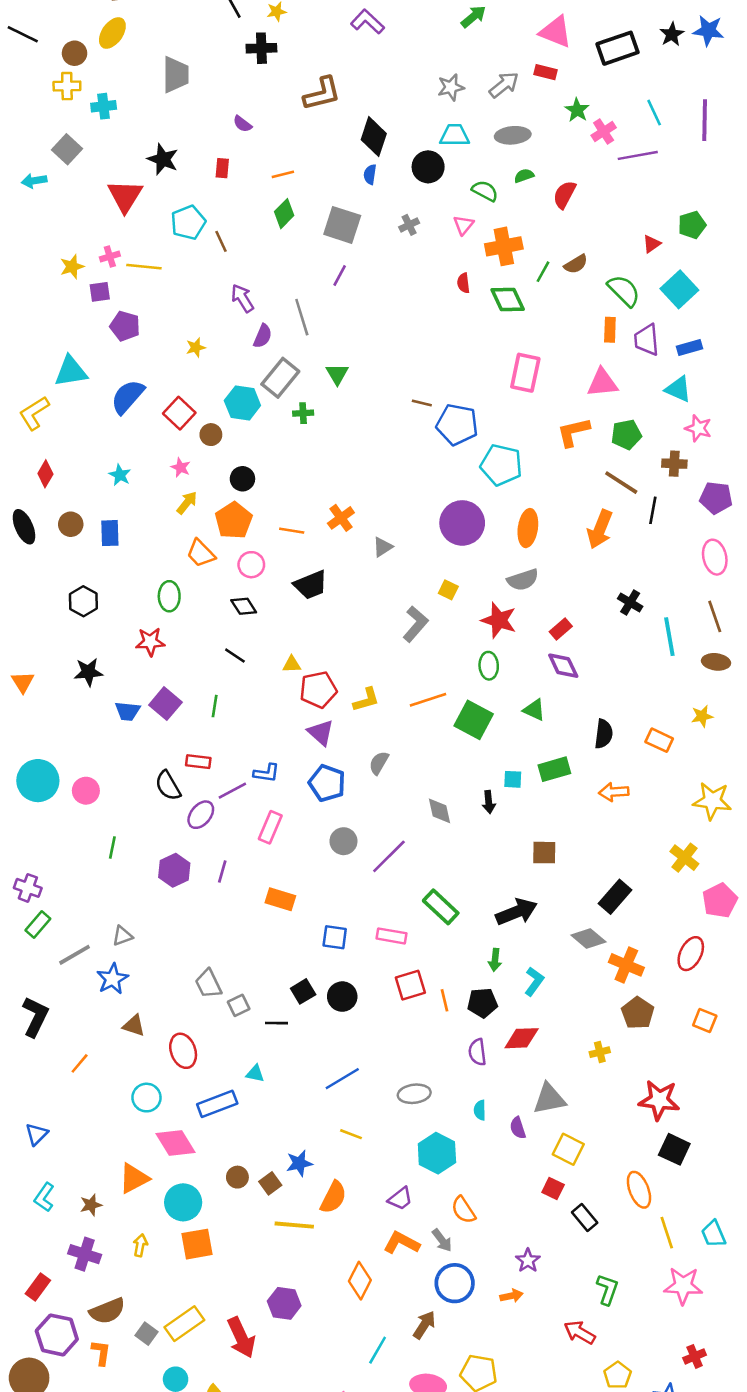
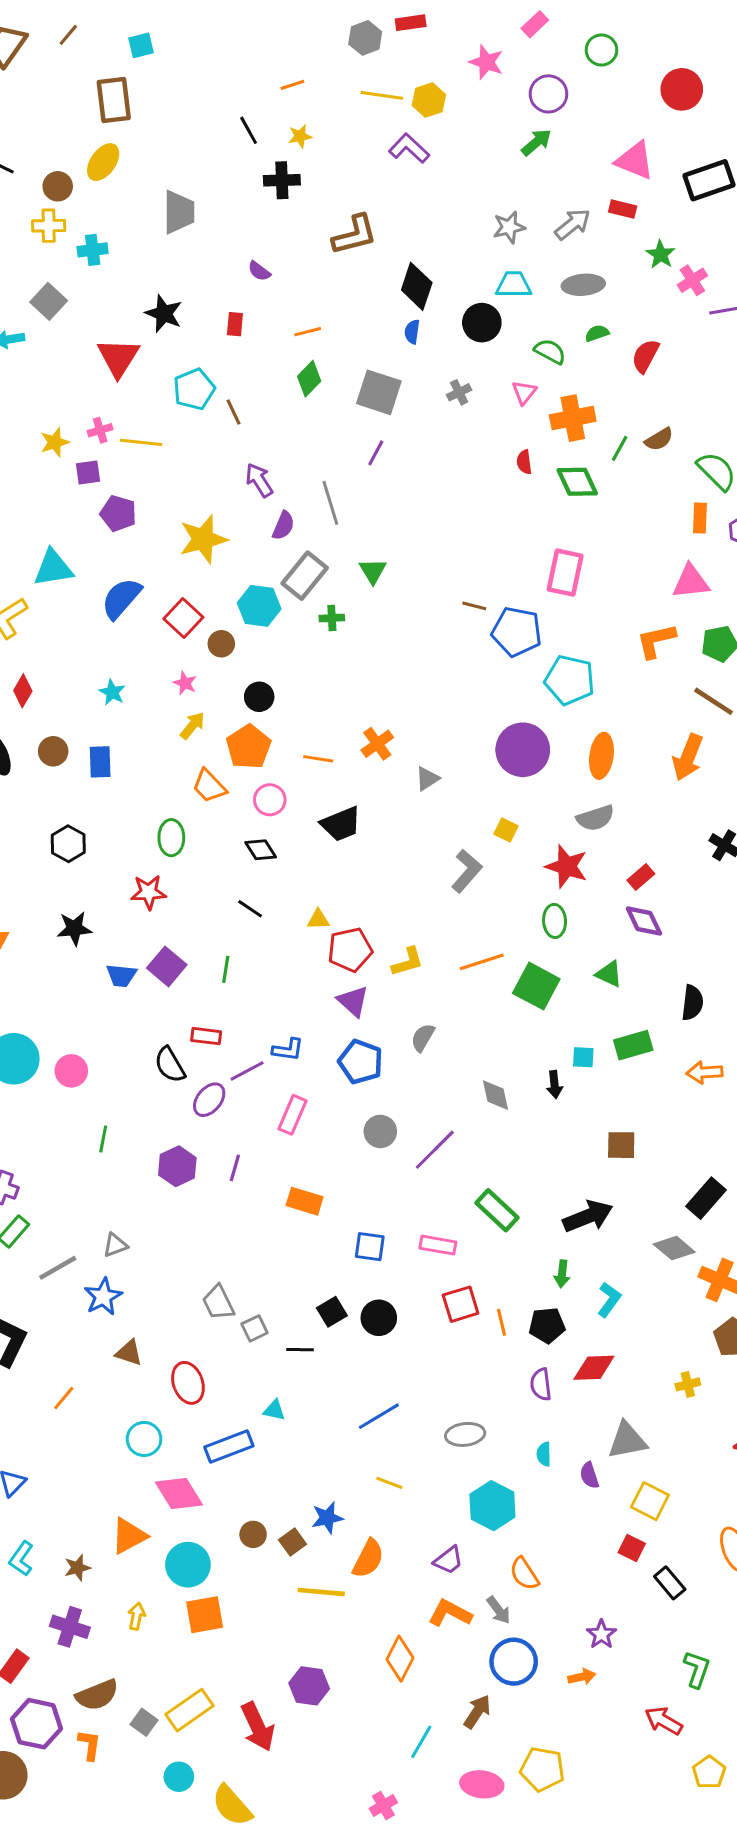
yellow star: (196, 347) -> (203, 539), size x2.0
pink rectangle: (525, 373) -> (565, 573), moved

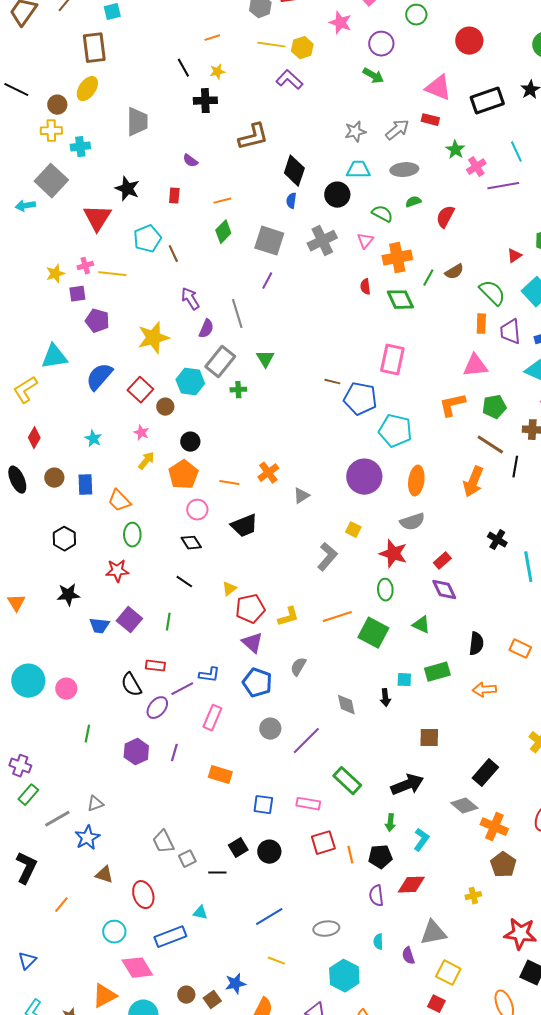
green arrow: (536, 142) -> (373, 76), turned 70
gray square: (49, 301) -> (51, 181), size x1.4
gray cross: (459, 392) -> (322, 241), size x1.8
orange trapezoid: (209, 786) -> (119, 501), moved
yellow triangle: (318, 919) -> (229, 589), turned -35

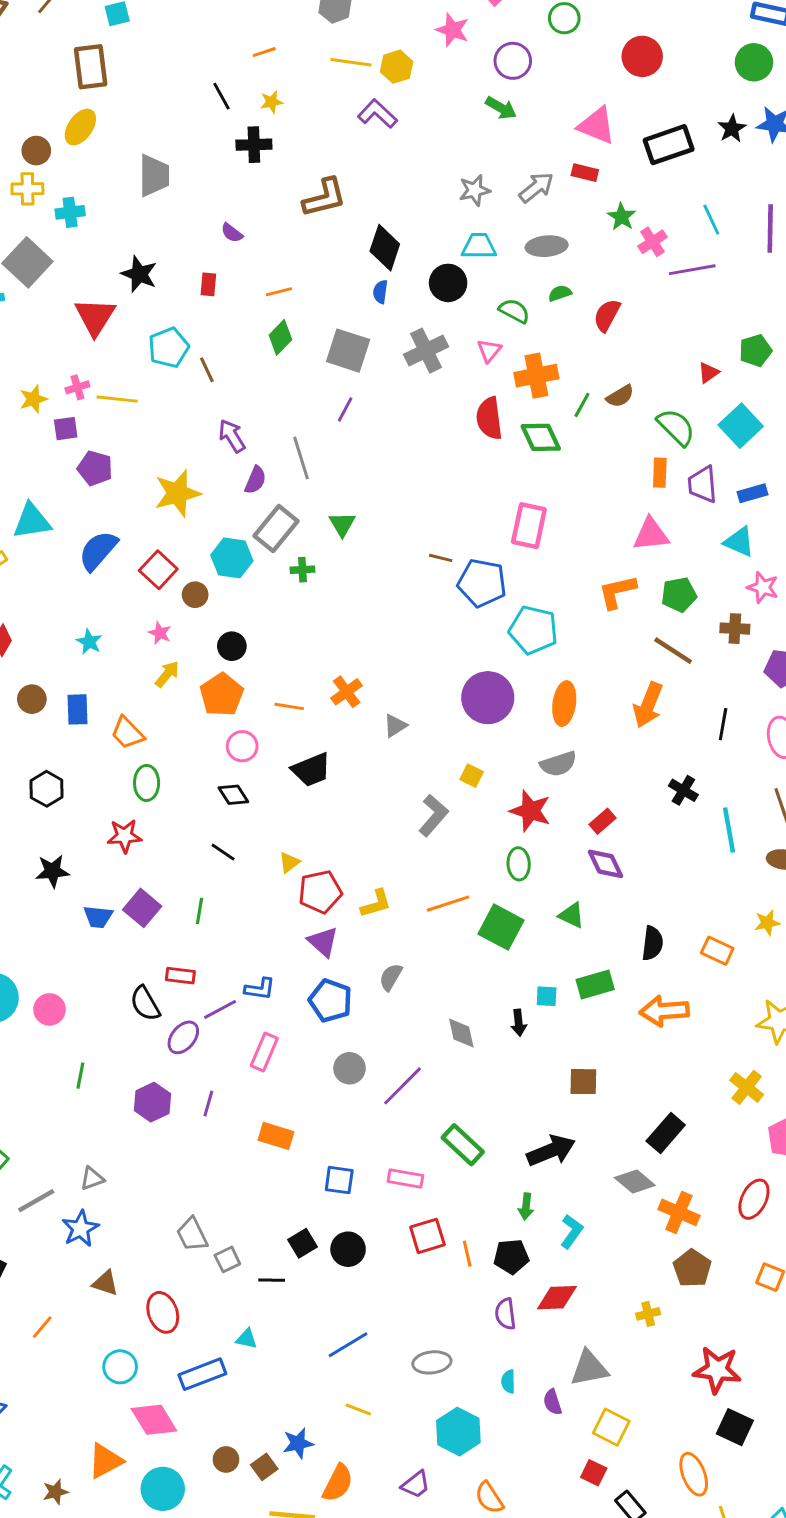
red semicircle: (365, 287) -> (489, 418), size x1.8
black line: (515, 467) -> (723, 724), moved
orange arrow: (484, 690) -> (664, 1011), size x1.4

